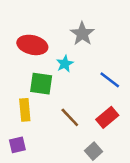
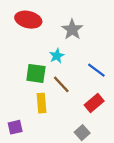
red ellipse: (32, 45) -> (28, 20), moved
yellow rectangle: (25, 110) -> (41, 103), moved
brown line: (70, 117) -> (61, 84), moved

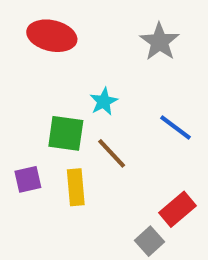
gray star: (72, 29) -> (160, 42), moved
red rectangle: (94, 103) -> (177, 209), moved
purple square: (15, 127) -> (28, 179), moved

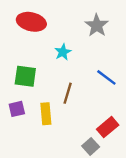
cyan star: (104, 102) -> (63, 52), moved
green square: (66, 133) -> (25, 76), moved
brown line: (112, 153) -> (68, 93), turned 60

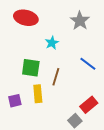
green square: (25, 76) -> (31, 68), moved
purple square: (17, 109) -> (15, 101), moved

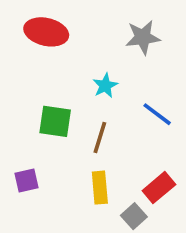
gray star: (80, 21) -> (143, 37), turned 30
cyan star: (52, 43) -> (105, 86), moved
yellow rectangle: (38, 94) -> (100, 188), moved

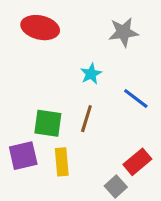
green square: (55, 121) -> (48, 123), moved
purple square: (27, 180) -> (23, 156), size x1.4
yellow rectangle: (100, 188) -> (62, 162), moved

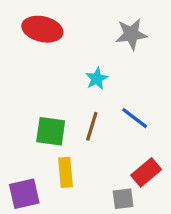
blue line: (136, 99) -> (135, 118), moved
purple square: (23, 156) -> (24, 194), moved
gray square: (116, 187) -> (123, 199), turned 35

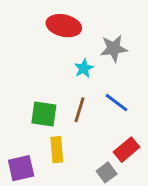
red ellipse: (42, 29) -> (64, 26), moved
gray star: (131, 34) -> (114, 48), moved
gray square: (123, 199) -> (107, 172), turned -30

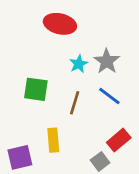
gray star: (114, 48) -> (107, 61), moved, turned -30
green square: (44, 114) -> (36, 89), moved

